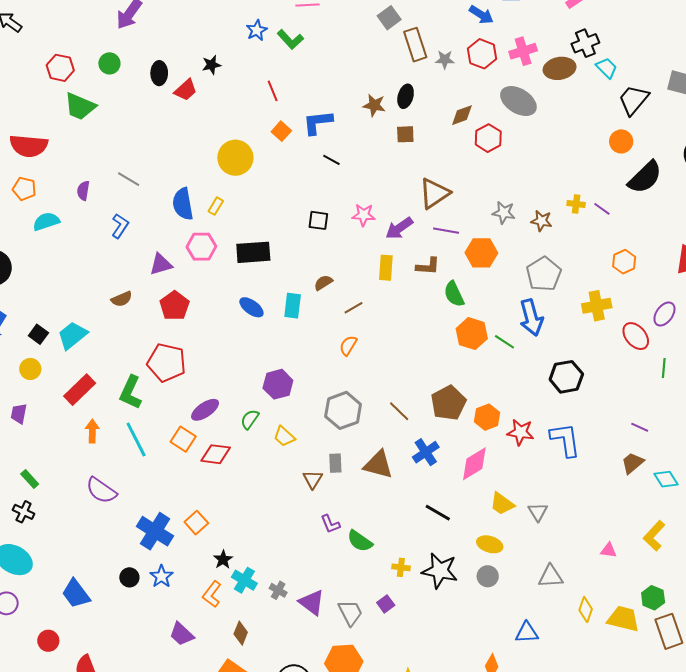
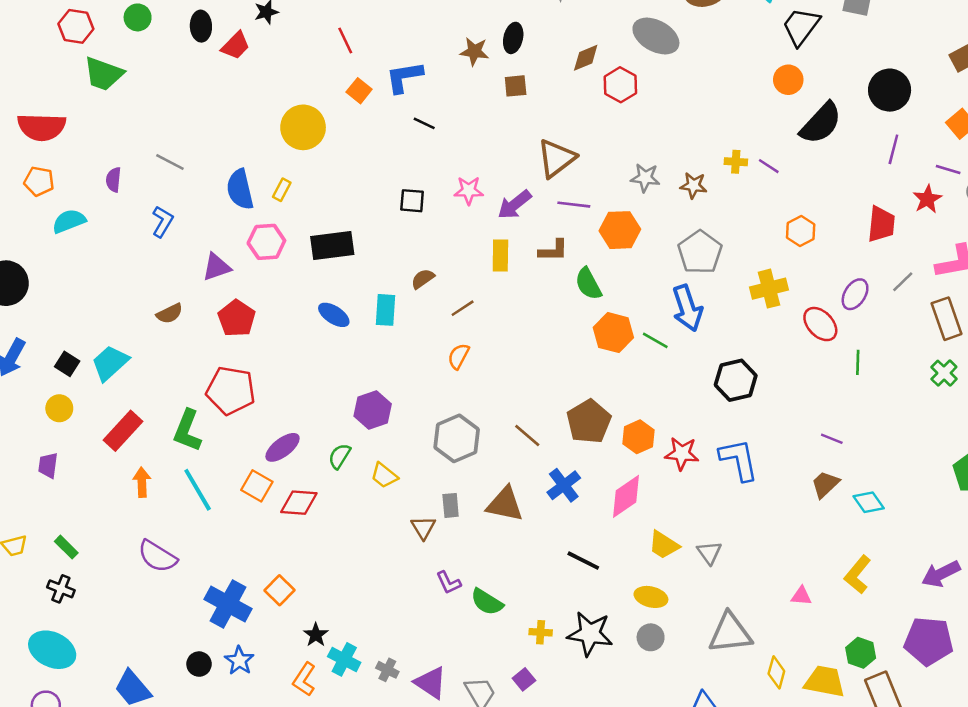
gray triangle: (551, 576) -> (730, 633), size x1.4

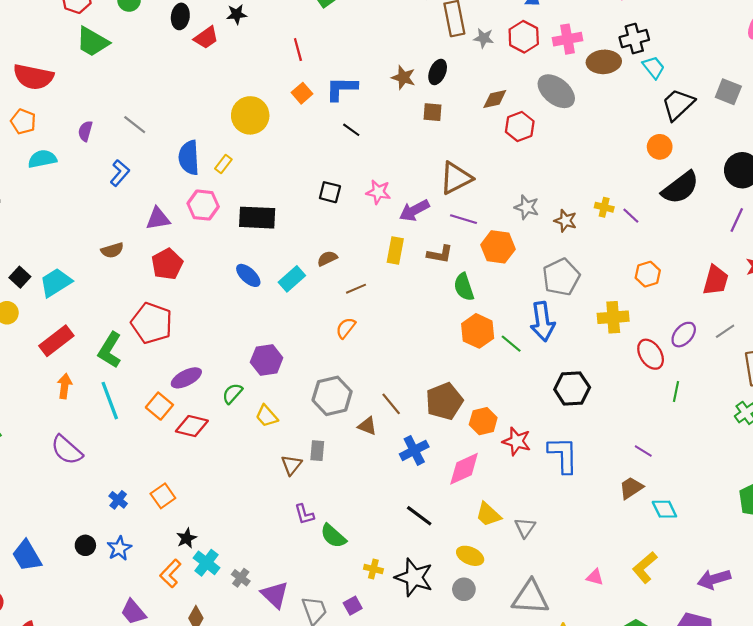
cyan rectangle: (385, 310) -> (292, 279), turned 35
brown triangle: (505, 504) -> (367, 426), moved, size x0.6
blue cross: (228, 604) -> (118, 500), size x0.5

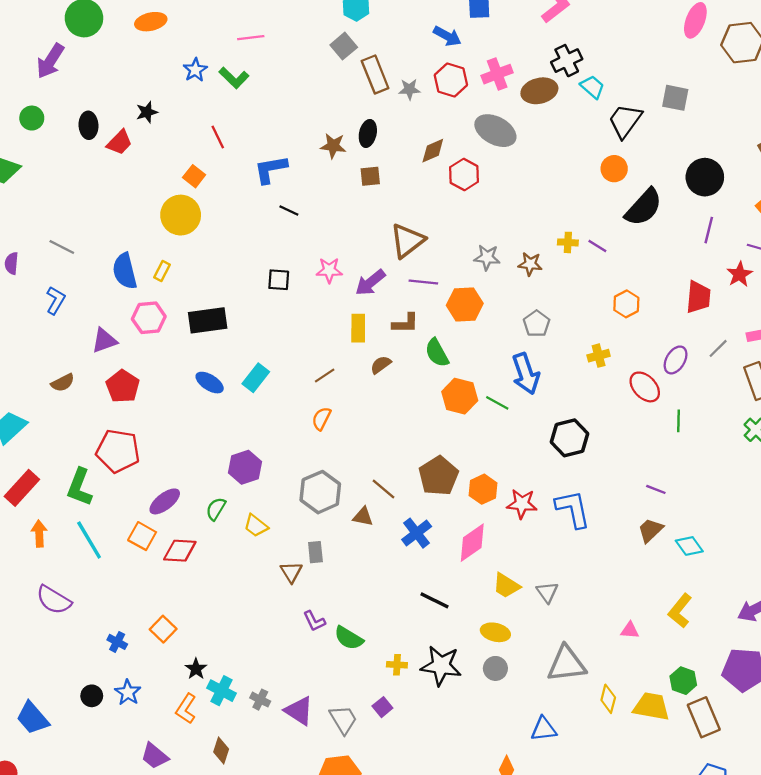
orange square: (302, 93) -> (194, 176), moved
brown semicircle: (327, 258) -> (381, 365), moved
gray pentagon: (561, 277) -> (537, 324), size x0.7
yellow cross: (613, 317) -> (599, 356), size x0.7

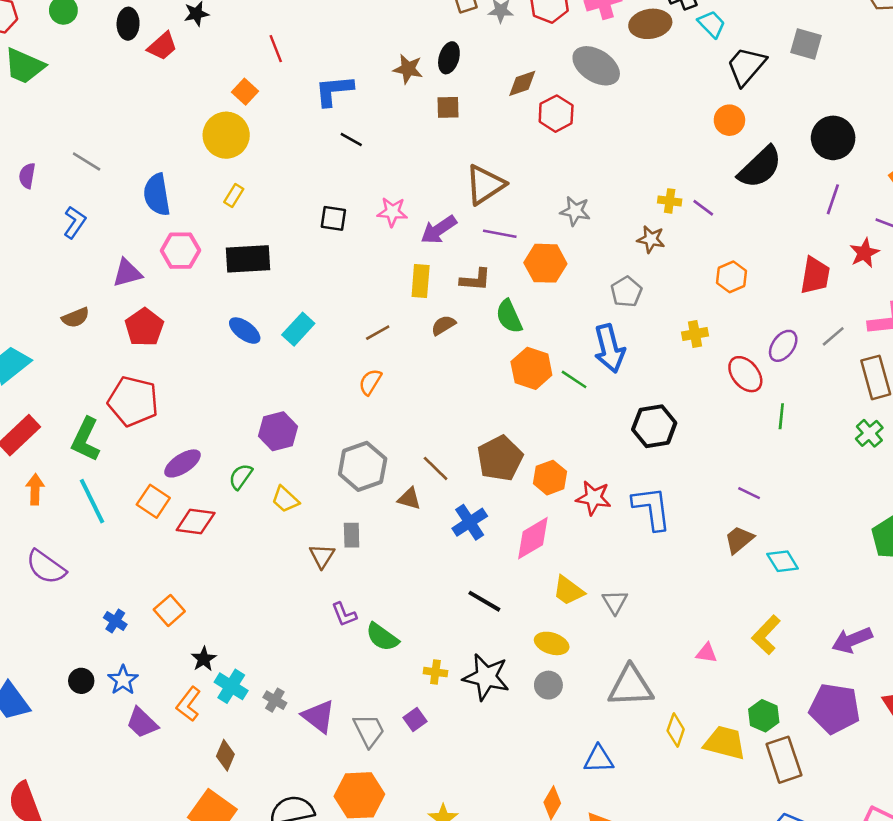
brown star: (530, 264) -> (651, 239), moved
yellow rectangle: (162, 271) -> (234, 196), moved
purple trapezoid: (155, 756) -> (142, 723), moved

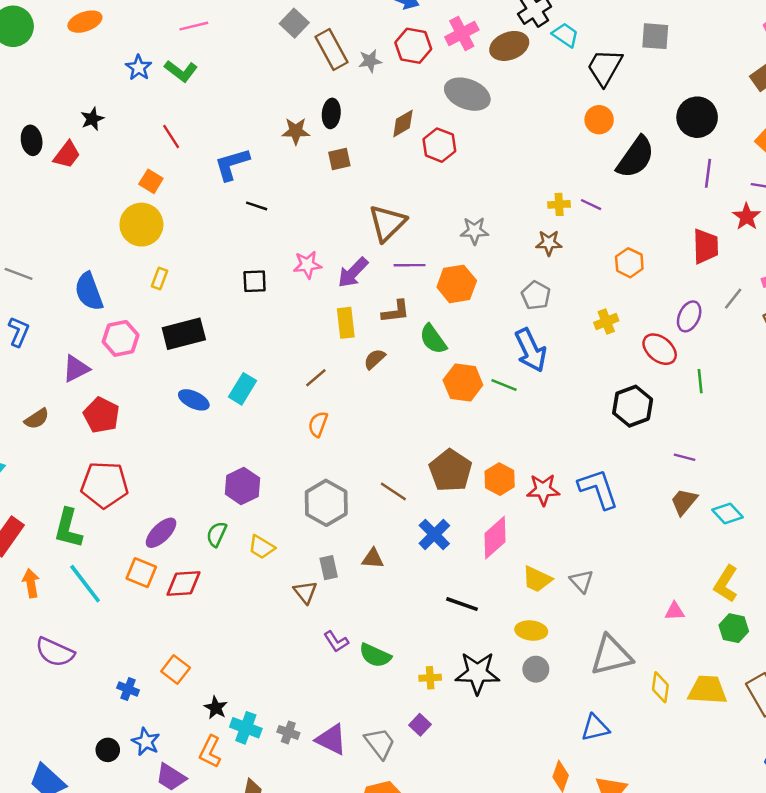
black hexagon: (654, 426) -> (633, 406), moved
brown triangle: (409, 499) -> (373, 559), moved
green hexagon: (764, 716) -> (734, 628), moved

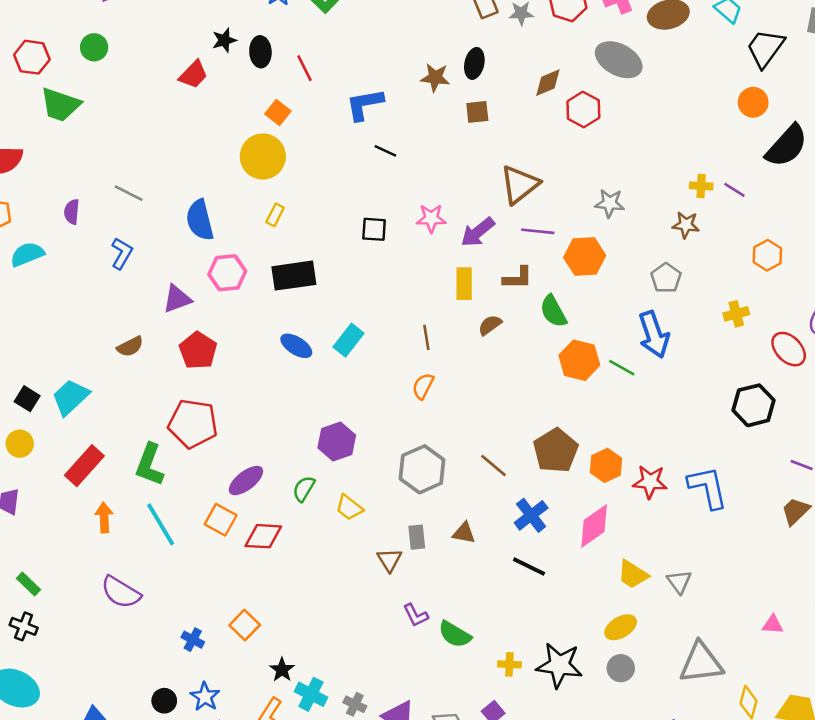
black ellipse: (32, 140) -> (260, 52), moved
brown line: (316, 378) -> (426, 337), turned -65
black line: (462, 604) -> (529, 567), moved
yellow ellipse: (531, 631) -> (621, 627), turned -44

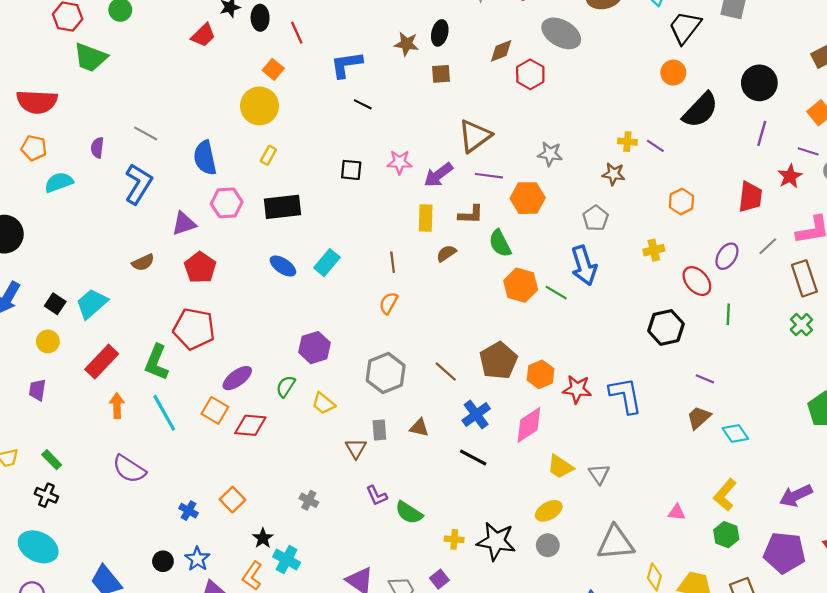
blue L-shape: (122, 253) -> (138, 184), size x1.5
gray cross: (355, 704) -> (309, 500), moved

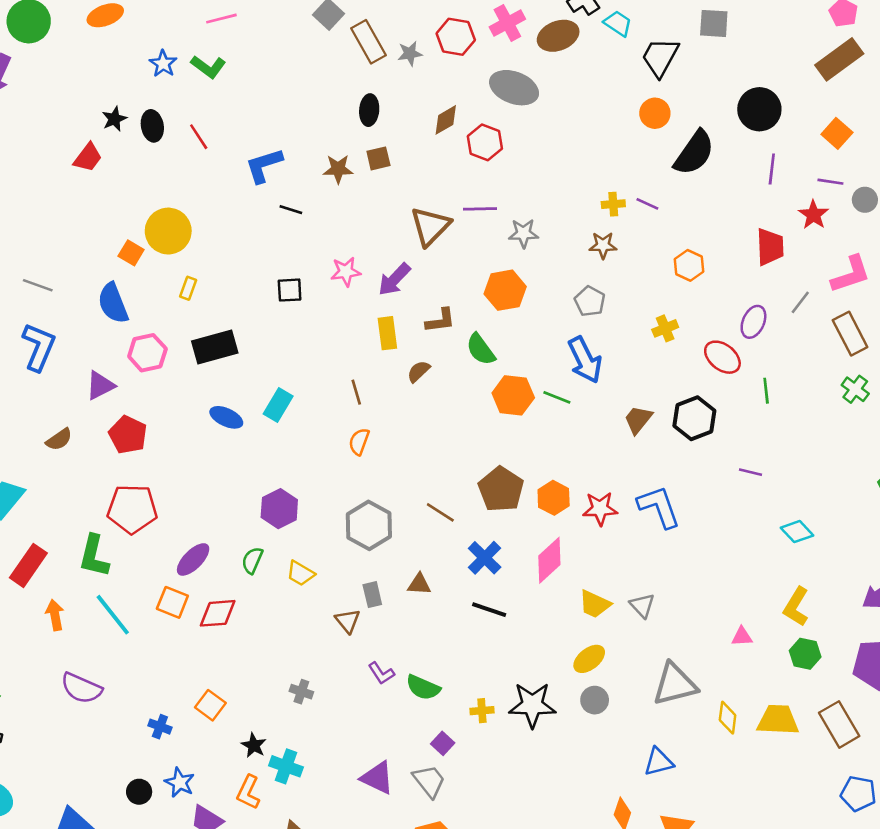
brown star: (406, 44) -> (338, 169), moved
orange square: (273, 69) -> (131, 253), moved
purple line: (489, 176) -> (480, 209), moved
brown trapezoid: (699, 418) -> (638, 420), moved
purple square: (439, 579) -> (443, 743), moved

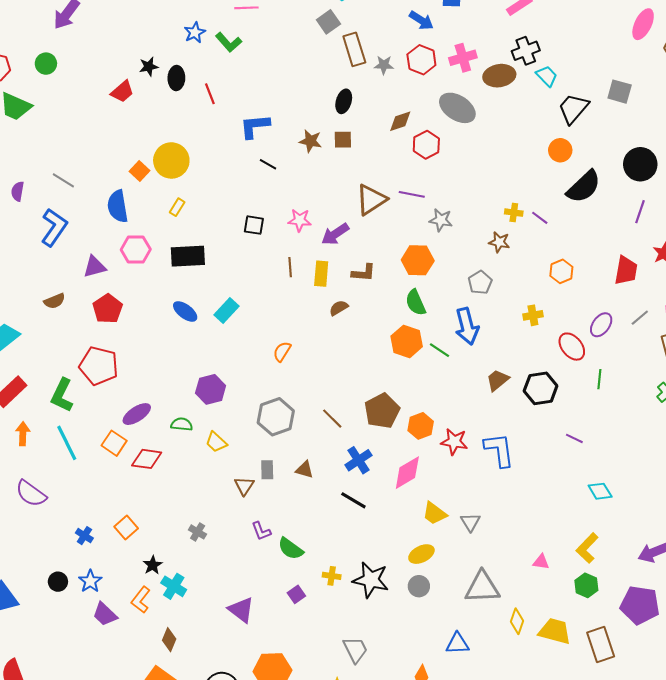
green semicircle: (481, 349) -> (416, 303), moved
brown line: (356, 392) -> (290, 267), moved
green semicircle: (252, 560) -> (182, 424), turned 60
gray trapezoid: (429, 781) -> (355, 650), moved

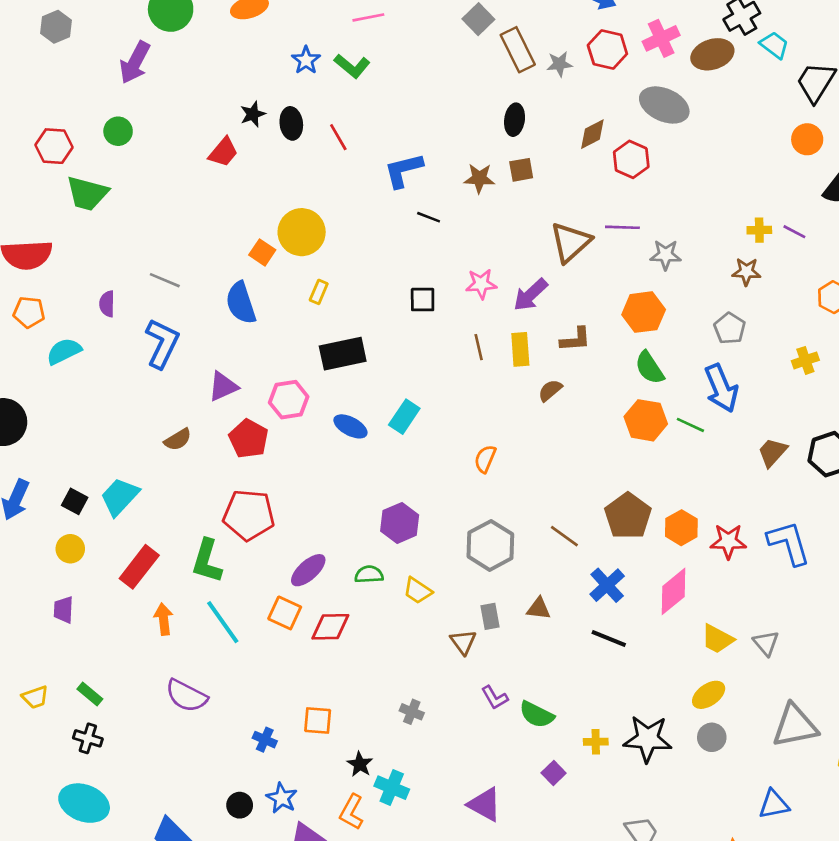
pink hexagon: (136, 250) -> (289, 400), moved
orange square: (126, 527) -> (318, 721), turned -35

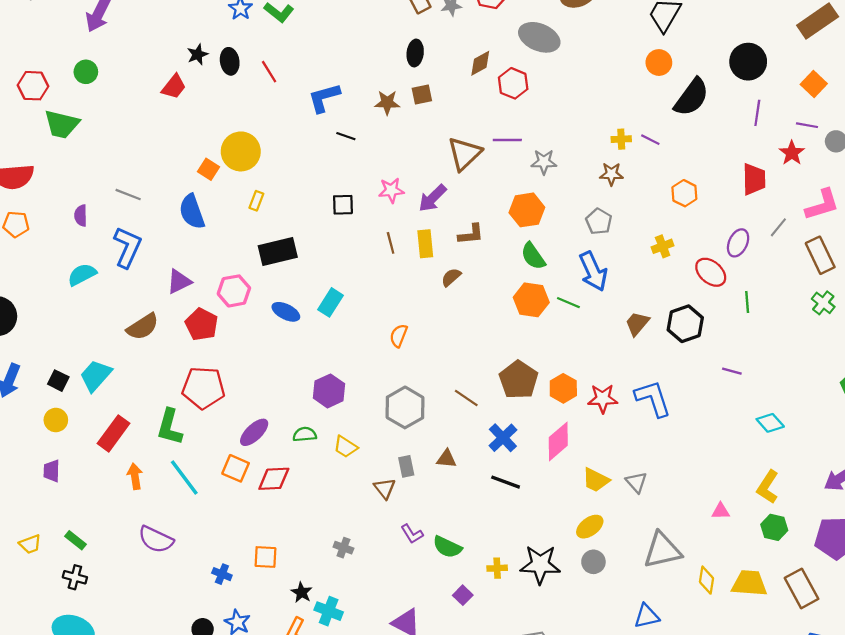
cyan semicircle: (64, 351) -> (82, 275), moved
brown semicircle: (178, 440) -> (143, 327), size x1.4

